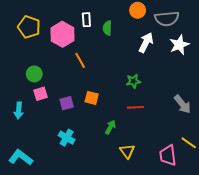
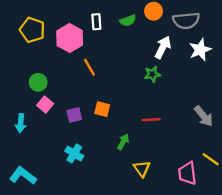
green semicircle: (107, 28) -> (128, 21), moved, turned -112
green star: (133, 81) -> (152, 74), moved
pink square: (41, 94) -> (45, 104), turned -32

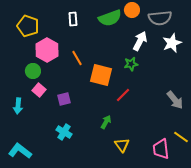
green semicircle: (128, 21) -> (110, 18), size x1.6
white rectangle: (96, 22) -> (73, 19), moved
pink hexagon: (70, 38) -> (47, 50), moved
orange square: (102, 109) -> (101, 75), moved, size x1.6
red line: (151, 120) -> (123, 95), moved, turned -42

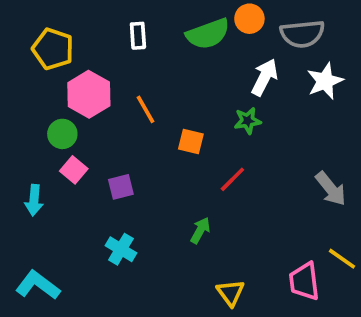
orange square: (101, 75) -> (191, 141), size x0.6
yellow triangle: (122, 145) -> (231, 293), moved

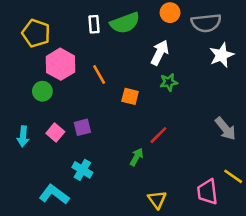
green semicircle: (208, 34) -> (125, 23), moved
white arrow: (265, 77) -> (160, 53), moved
pink square: (74, 170) -> (55, 132), moved
red line: (232, 179) -> (158, 135), moved
cyan L-shape: (38, 285) -> (54, 194), moved

